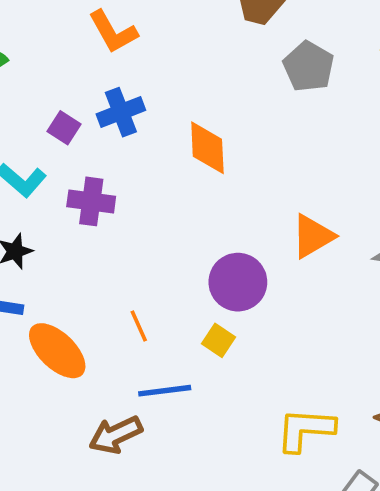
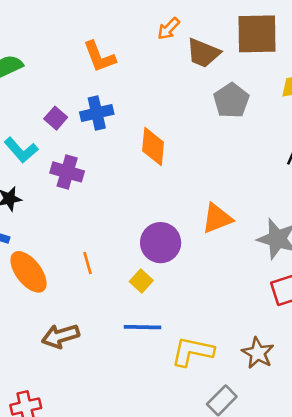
blue line: (165, 391) -> (142, 327), moved

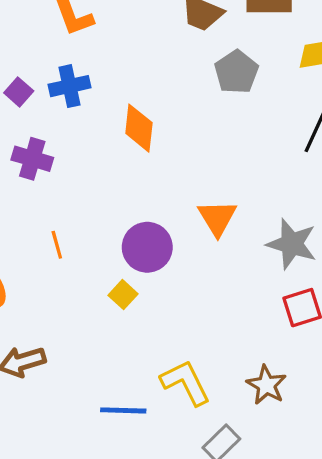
orange triangle: (217, 218) -> (217, 218), turned -40
orange line: (87, 263) -> (57, 245), moved
blue line: (142, 327) -> (123, 410), moved
yellow L-shape: (192, 352) -> (185, 383), turned 51

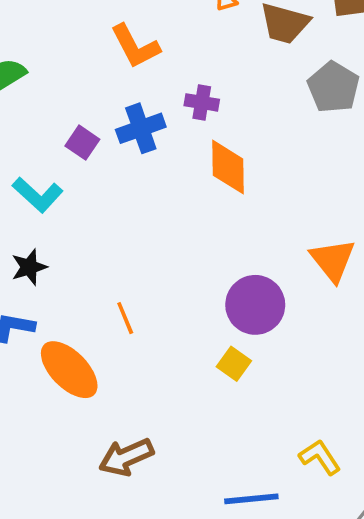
purple cross: (32, 159) -> (202, 102), moved, size x0.7
orange line: (57, 245) -> (125, 318), moved
yellow L-shape: (185, 383) -> (320, 457), size x0.7

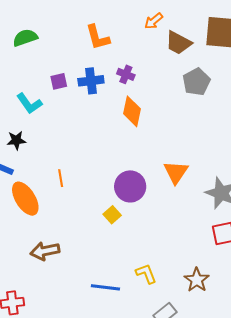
purple square: (82, 143) -> (59, 81), turned 30

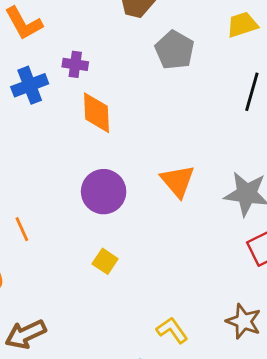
purple circle: (130, 186) -> (104, 192), moved

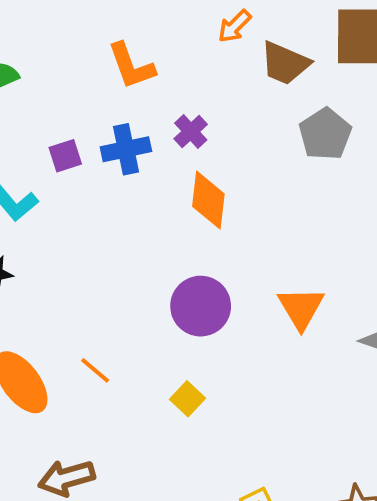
purple cross: (75, 64) -> (191, 132), turned 30
orange line: (22, 229) -> (95, 370), moved, turned -35

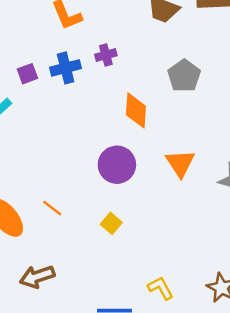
purple cross: (191, 132) -> (106, 55), turned 30
gray pentagon: (325, 134) -> (184, 76), moved
orange diamond: (208, 200) -> (136, 110), moved

